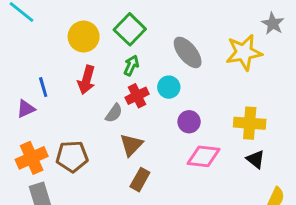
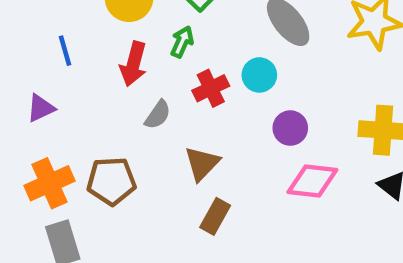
green arrow: (131, 65) -> (182, 42), moved
blue line: (43, 87) -> (65, 51), moved
gray semicircle: (114, 113) -> (158, 115), moved

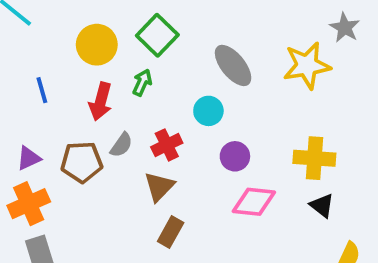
red cross: (211, 88) -> (167, 145), moved
purple triangle: (41, 108) -> (29, 158), moved
brown pentagon: (111, 181) -> (82, 162), moved

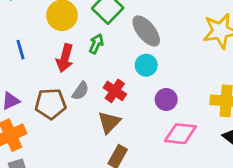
gray ellipse: (233, 65) -> (146, 31), moved
red cross: (167, 145) -> (115, 91), turned -30

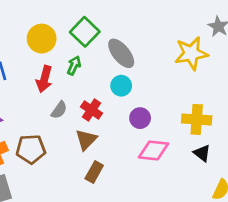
brown pentagon: (51, 104) -> (31, 149), moved

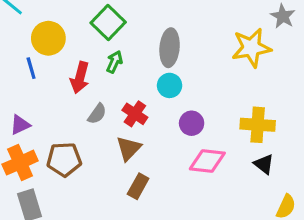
green square: (85, 32) -> (108, 23), moved
yellow circle: (42, 39) -> (48, 38), moved
gray ellipse: (121, 53) -> (170, 48), turned 44

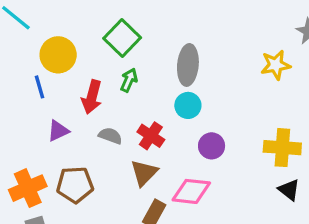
yellow star: (251, 48) -> (276, 65), size x0.7
gray semicircle: (97, 114) -> (110, 136), turned -105
purple triangle: (20, 125) -> (58, 131), moved
pink diamond: (207, 161) -> (191, 191), moved

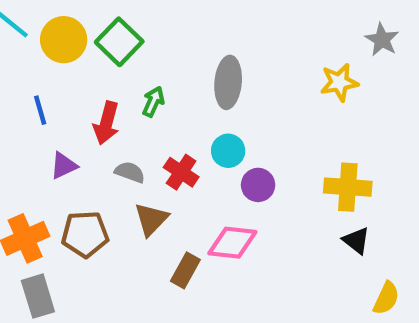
green square: (122, 38) -> (119, 42), moved
yellow circle: (58, 55) -> (64, 40), moved
cyan circle: (188, 105) -> (228, 151), moved
brown triangle: (144, 173) -> (151, 219), moved

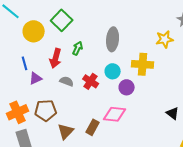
yellow circle: (64, 40) -> (34, 31), moved
blue line: (40, 110) -> (25, 63), moved
yellow cross: (348, 187) -> (143, 64), moved
brown triangle: (151, 219) -> (66, 131), moved

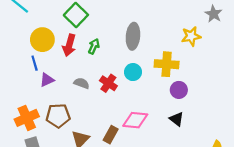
yellow circle: (34, 31) -> (42, 40), moved
red arrow: (56, 58) -> (69, 45), moved
purple circle: (127, 87) -> (179, 90), moved
black triangle: (173, 113) -> (177, 119), moved

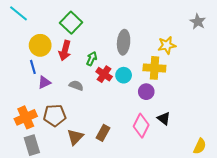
yellow star: (191, 36) -> (167, 45), moved
green arrow: (94, 46) -> (92, 59), moved
red cross: (108, 83) -> (104, 74), moved
purple circle: (179, 90) -> (146, 92), moved
pink diamond: (135, 120) -> (141, 126), moved, turned -70

